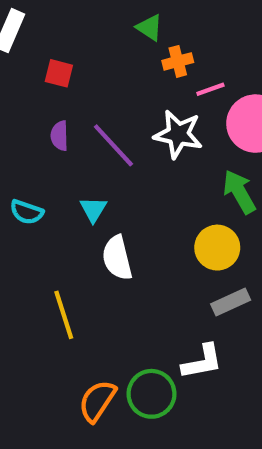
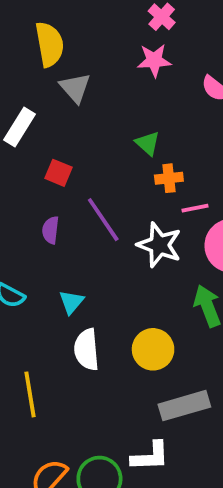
purple line: (113, 145) -> (103, 220), moved
yellow circle: (217, 248) -> (153, 349), moved
gray rectangle: (231, 302) -> (184, 406), size x1.4

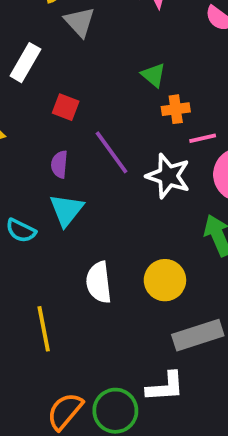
cyan triangle: (71, 302) -> (66, 210), moved, size x1.4

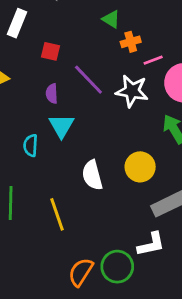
cyan semicircle: (21, 231) -> (31, 145), turned 75

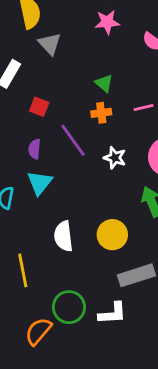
orange cross: (131, 42) -> (101, 113), moved
pink line: (153, 60) -> (144, 107), moved
white star: (132, 91) -> (115, 158), size x0.7
green circle: (117, 267) -> (69, 307), moved

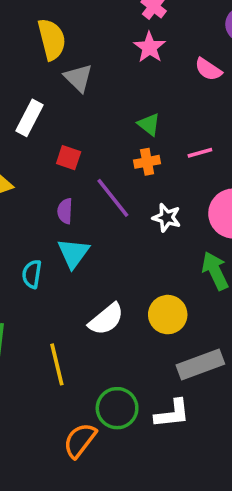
pink star: (107, 22) -> (150, 47), turned -30
white semicircle: (63, 236) -> (106, 319), turned -120

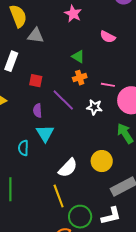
pink semicircle: (208, 69) -> (108, 37), moved
gray triangle: (78, 78) -> (36, 36), turned -30
pink line: (200, 153) -> (108, 85), moved, turned 32
yellow line: (57, 364) -> (59, 196), moved

